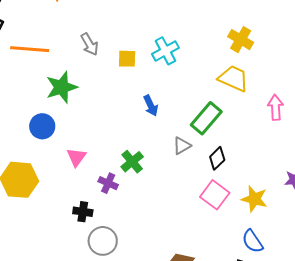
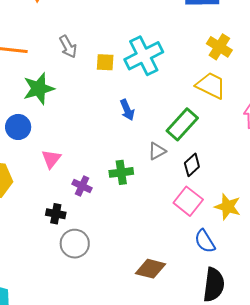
cyan cross: (165, 51) -> (144, 56), size x1.4
green cross: (132, 162) -> (121, 172), moved, turned 30
blue semicircle: (252, 241) -> (205, 241), moved

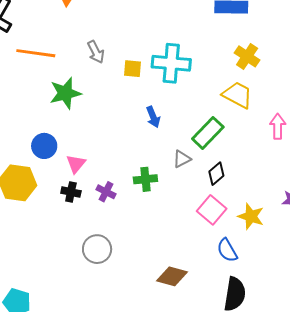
cyan cross: (144, 56) -> (171, 63), turned 30
blue circle: (18, 127) -> (44, 146), moved
black cross: (56, 214) -> (71, 192), moved

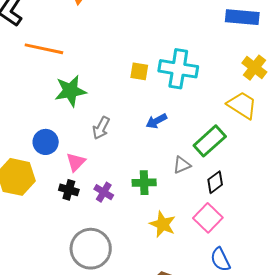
gray arrow: (96, 52) -> (101, 128), moved, turned 50
blue arrow: (153, 117) -> (156, 121), turned 80
yellow star: (251, 216) -> (163, 224), moved
gray circle: (97, 249) -> (91, 249), size x1.4

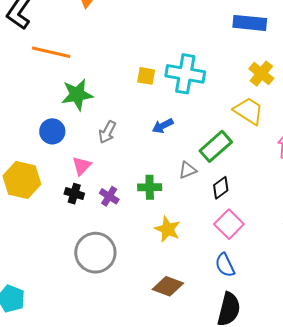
blue circle: (46, 142) -> (52, 131), moved
pink square: (208, 218) -> (229, 224), moved

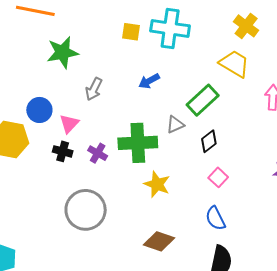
blue circle: (52, 131) -> (39, 110), moved
green cross: (150, 187) -> (138, 143), size x1.6
pink square: (229, 224) -> (218, 177), size x0.7

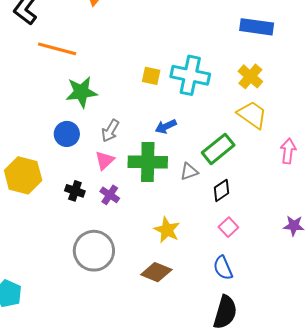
yellow cross: (246, 26) -> (250, 76), moved
blue circle: (39, 110) -> (67, 134), moved
pink triangle: (69, 124) -> (105, 160), moved
green cross: (138, 143) -> (148, 162), moved
brown diamond: (159, 241) -> (156, 272), moved

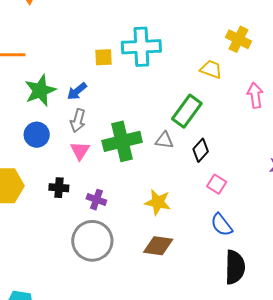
yellow cross: (250, 76) -> (238, 39), moved
yellow trapezoid: (252, 115) -> (211, 69), size x0.7
blue arrow: (166, 126) -> (77, 91), moved
gray triangle: (189, 172) -> (164, 140), turned 42
purple cross: (110, 195) -> (96, 200), moved

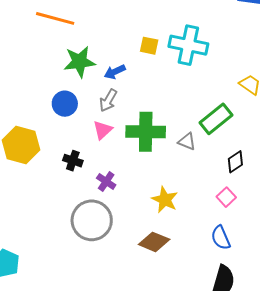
black diamond: (201, 150) -> (235, 162), moved

